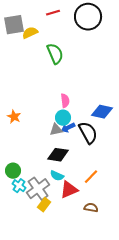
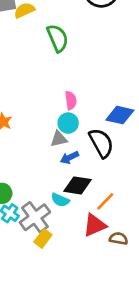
blue arrow: (68, 128) -> (69, 158), moved
black diamond: (58, 155) -> (77, 185), moved
red triangle: (69, 190) -> (95, 225), moved
brown semicircle: (91, 208) -> (119, 238), moved

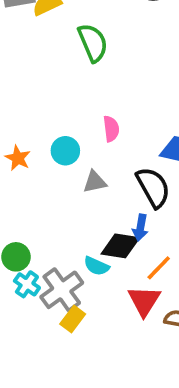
cyan circle: (68, 123) -> (65, 151), moved
blue arrow: (69, 158) -> (140, 228), moved, turned -54
red triangle: (95, 225) -> (144, 301), turned -35

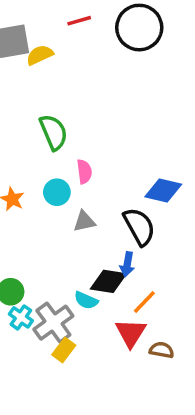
green semicircle: (93, 43) -> (53, 132), moved
pink semicircle: (111, 129) -> (84, 172), moved

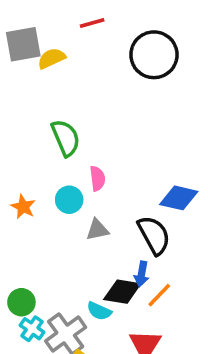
black circle: (139, 28) -> (154, 55), moved
orange line: (144, 302) -> (159, 295), moved

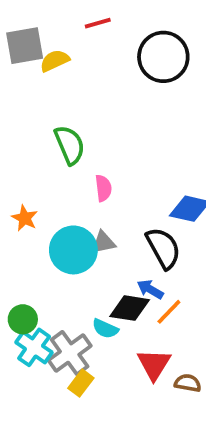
cyan circle: (69, 200) -> (73, 250), moved, size x1.6
blue arrow: (142, 274) -> (150, 289), turned 110
cyan cross: (32, 329) -> (34, 347), size x1.4

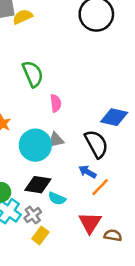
black diamond: (130, 308) -> (38, 185), moved
gray cross: (70, 353) -> (33, 215), size x0.6

